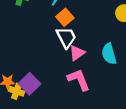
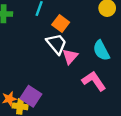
orange square: (65, 17) -> (61, 24), moved
pink L-shape: (79, 80) -> (94, 81), moved

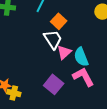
cyan semicircle: (101, 51) -> (81, 57), moved
purple square: (31, 96) -> (54, 84), moved

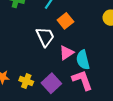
white trapezoid: (53, 39) -> (45, 37), moved
yellow cross: (14, 93) -> (26, 81), moved

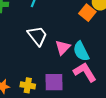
orange square: (65, 21) -> (87, 13), moved
purple square: (51, 83) -> (54, 82), turned -36

